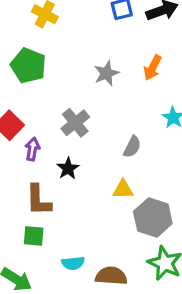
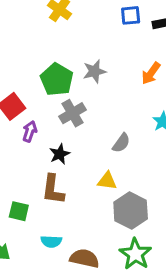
green pentagon: (28, 66) -> (57, 79), moved
gray star: (106, 73) -> (94, 71), moved
brown L-shape: (39, 200) -> (53, 189), moved

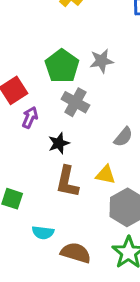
gray cross: (73, 113) -> (75, 102), turned -35
brown L-shape: (53, 189) -> (67, 182), moved

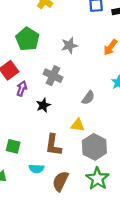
green pentagon: (62, 66) -> (28, 39), moved
brown L-shape: (67, 182) -> (53, 145), moved
brown semicircle: (76, 253) -> (60, 181), turned -78

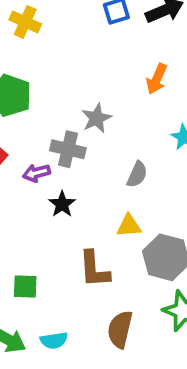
gray star: (69, 45) -> (96, 118), moved
purple arrow: (22, 88) -> (36, 173), moved, turned -112
cyan semicircle: (36, 169) -> (54, 340), moved

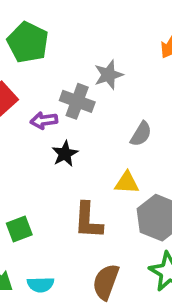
green square: (25, 286) -> (19, 229), turned -30

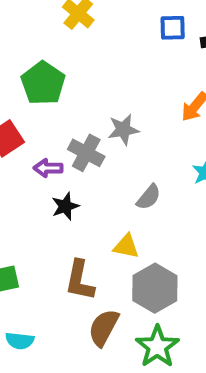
brown semicircle: (106, 282) -> (104, 328), moved

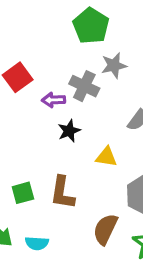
green pentagon: (43, 83) -> (91, 26), moved
yellow triangle: (126, 246) -> (106, 157), moved
brown L-shape: (80, 280) -> (62, 193), moved

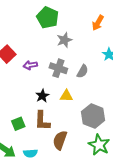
gray cross: (84, 86) -> (58, 68), moved
black star: (69, 131) -> (42, 96), moved
brown semicircle: (105, 229) -> (60, 140), moved

